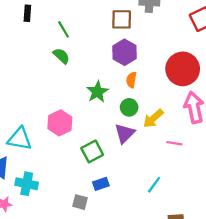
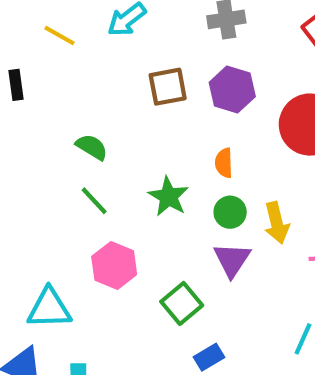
brown square: (122, 19) -> (168, 87), moved
green line: (64, 29) -> (94, 201), moved
purple hexagon: (124, 52) -> (232, 90), moved
yellow arrow: (153, 119) -> (277, 223), turned -50

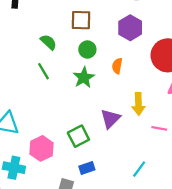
brown square: (168, 87) -> (81, 20), moved
green circle: (230, 212) -> (87, 50), moved
pink hexagon: (114, 265) -> (41, 148), moved

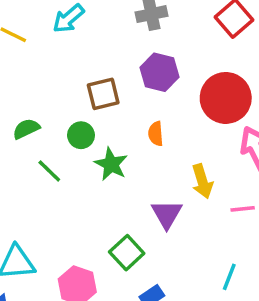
brown square: (81, 20) -> (103, 94), moved
green semicircle: (48, 42) -> (26, 129), moved, turned -54
green circle: (87, 50) -> (81, 135), moved

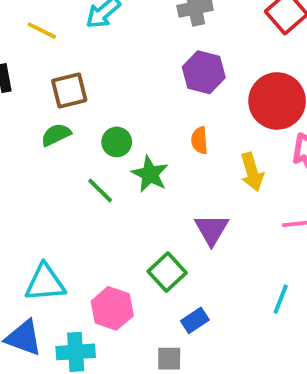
brown square: (103, 94) -> (69, 90), moved
green line: (49, 171) -> (100, 190), moved
yellow arrow: (202, 181) -> (252, 172), moved

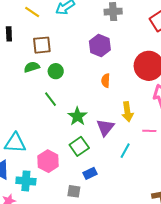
purple hexagon: (204, 72) -> (100, 45), moved
green circle: (117, 142) -> (56, 71), moved
yellow arrow: (252, 172) -> (127, 112), moved
green star: (150, 174) -> (77, 116), moved
cyan line: (281, 299) -> (125, 151), moved

